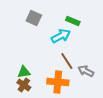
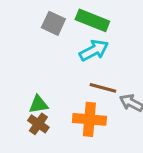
green rectangle: (73, 21) -> (92, 20), moved, size x1.5
brown line: (67, 61) -> (103, 88), turned -42

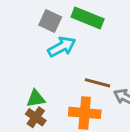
cyan arrow: (94, 50) -> (62, 47), moved

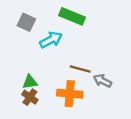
gray square: (50, 21) -> (26, 22), moved

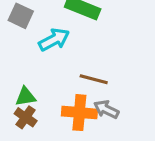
gray arrow: (102, 81) -> (106, 109), moved

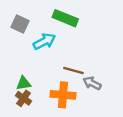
gray arrow: (106, 109) -> (92, 83), moved

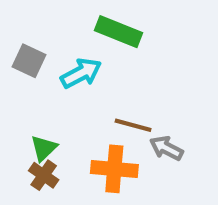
gray square: (20, 24) -> (29, 61), moved
green triangle: (23, 83) -> (44, 148), turned -35

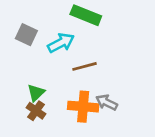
brown line: (133, 125) -> (84, 66), moved, turned -30
gray arrow: (166, 148) -> (107, 102), moved

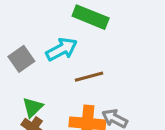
gray square: (26, 35) -> (21, 59), moved, turned 30

